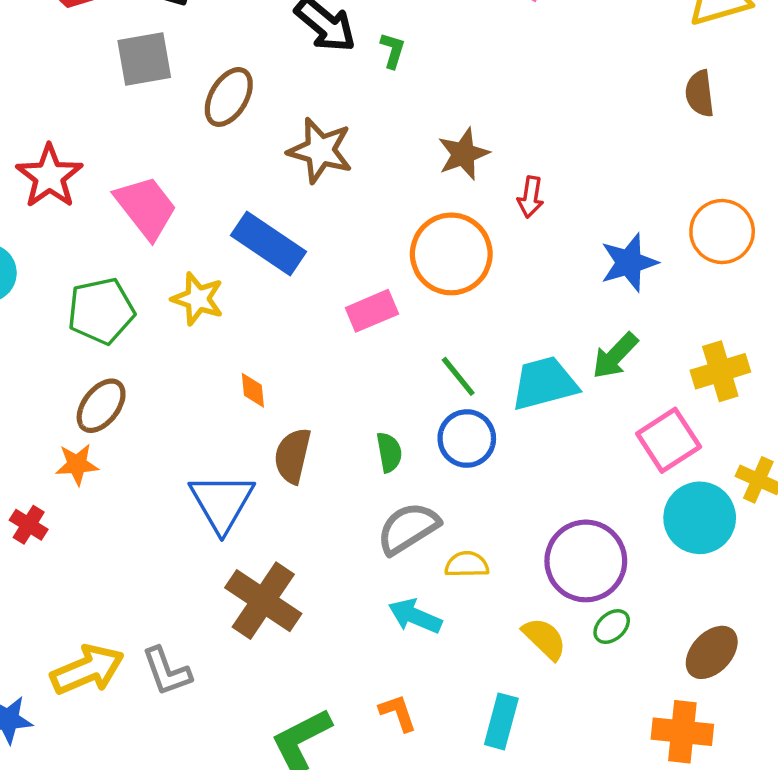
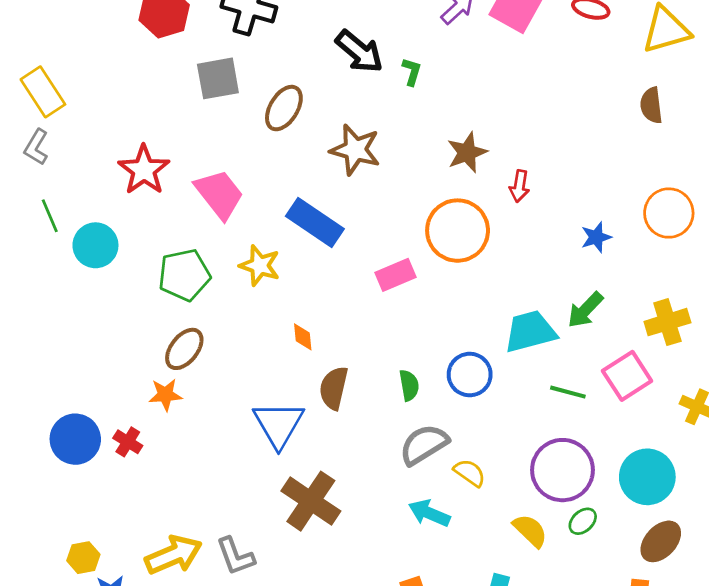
blue star: (629, 263) -> (596, 237), size x0.7
green line: (458, 376) -> (568, 392), moved, turned -36
cyan circle: (700, 518) -> (647, 477), moved
yellow semicircle: (467, 564) -> (470, 473), turned 36

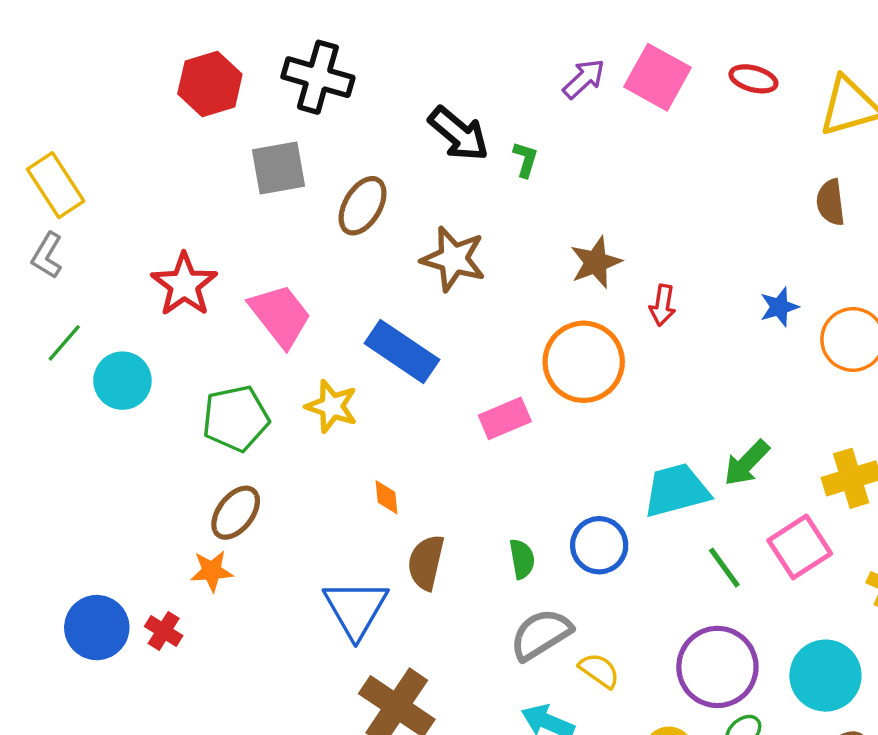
green line: (50, 216) -> (64, 343), turned 64
blue star: (596, 237) -> (779, 307), moved
green line: (568, 392) -> (724, 568), turned 39

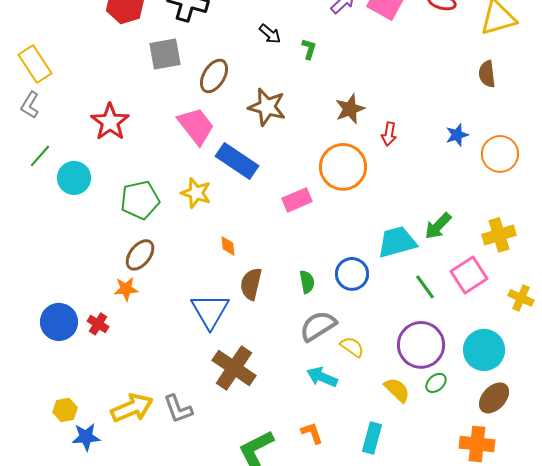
black arrow: (459, 134) -> (270, 34), size x0.6
pink trapezoid: (280, 315) -> (196, 126), moved

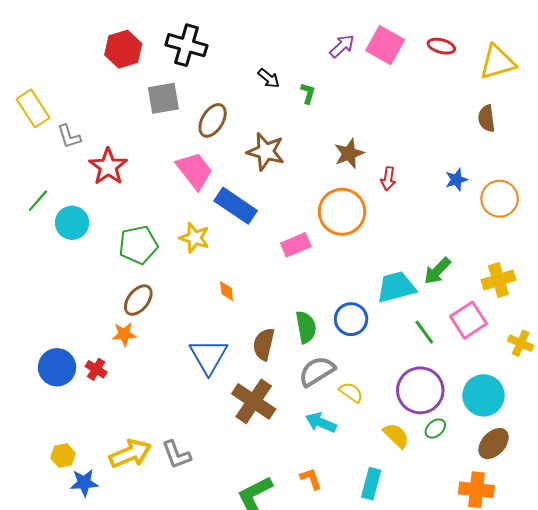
gray L-shape: (30, 105) -> (69, 136), moved, turned -48
green semicircle: (307, 282) -> (306, 327), size x1.4
brown semicircle: (251, 284) -> (264, 344), moved
brown cross: (234, 368) -> (254, 401), moved

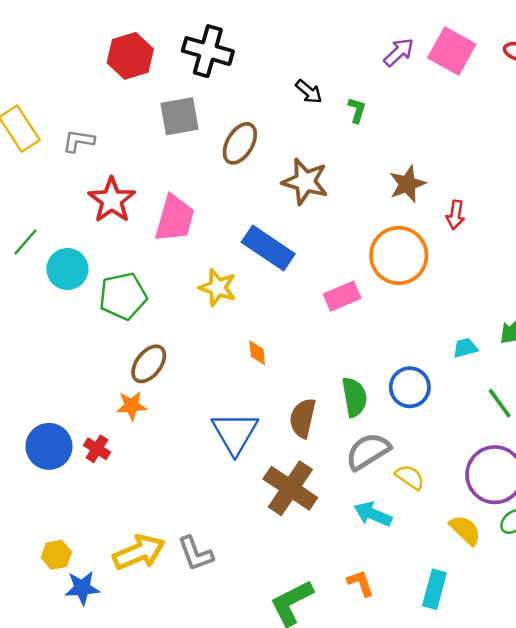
gray L-shape: (69, 136) -> (79, 141), moved, turned 116
pink trapezoid: (194, 171) -> (175, 219), moved, turned 54
green pentagon: (138, 245) -> (123, 296), moved
cyan trapezoid: (396, 287) -> (465, 348), size x0.5

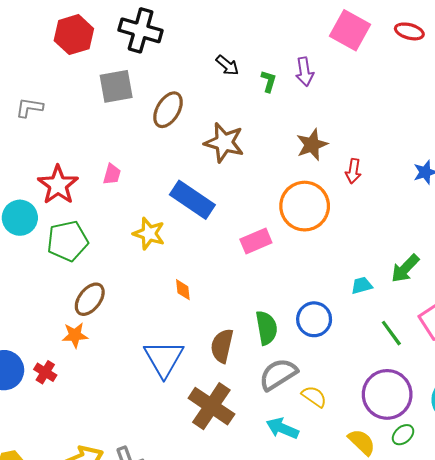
purple arrow: (399, 52) -> (305, 72), moved, turned 124
red star: (112, 200) -> (58, 185), moved
pink trapezoid: (175, 219) -> (112, 174), size x0.5

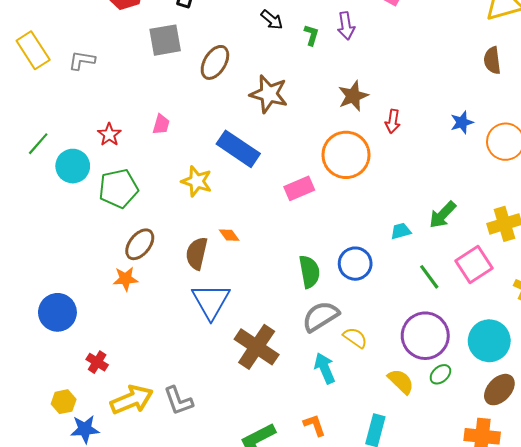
red star: (58, 185) -> (109, 135), size x0.6
orange diamond: (183, 290) -> (229, 235), turned -30
brown semicircle: (222, 346) -> (197, 253), moved
red cross: (45, 372) -> (97, 362), moved
cyan arrow: (282, 428) -> (325, 368), turned 44

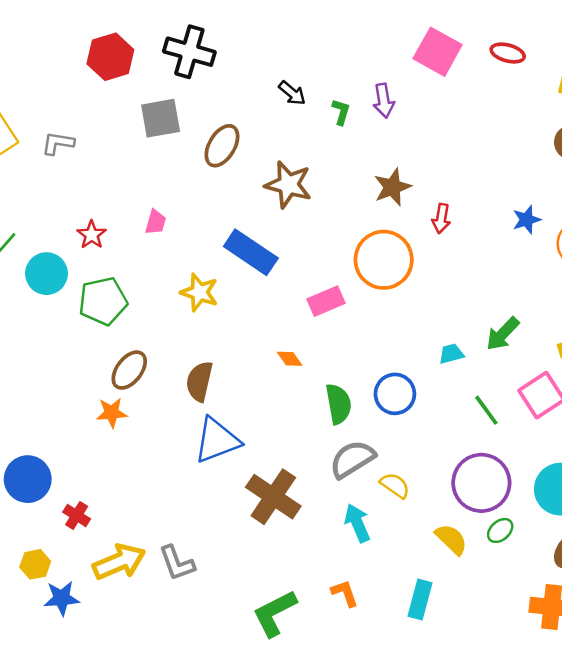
orange diamond: (229, 235) -> (290, 359), moved
blue triangle: (211, 301) -> (217, 440), turned 39
blue circle: (57, 312) -> (28, 479), moved

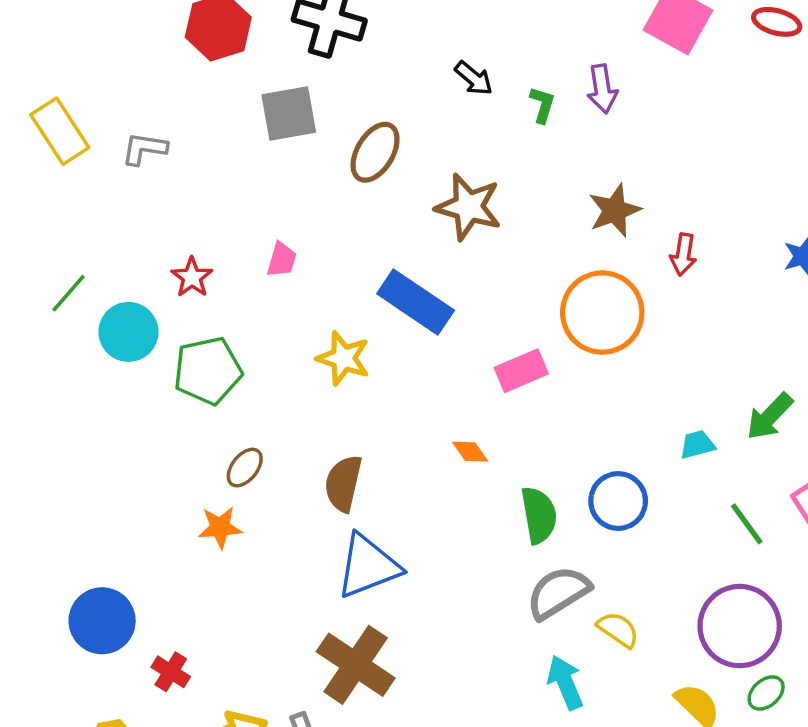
brown ellipse: (129, 370) -> (245, 468), size x0.7
brown cross: (273, 497) -> (356, 665), moved

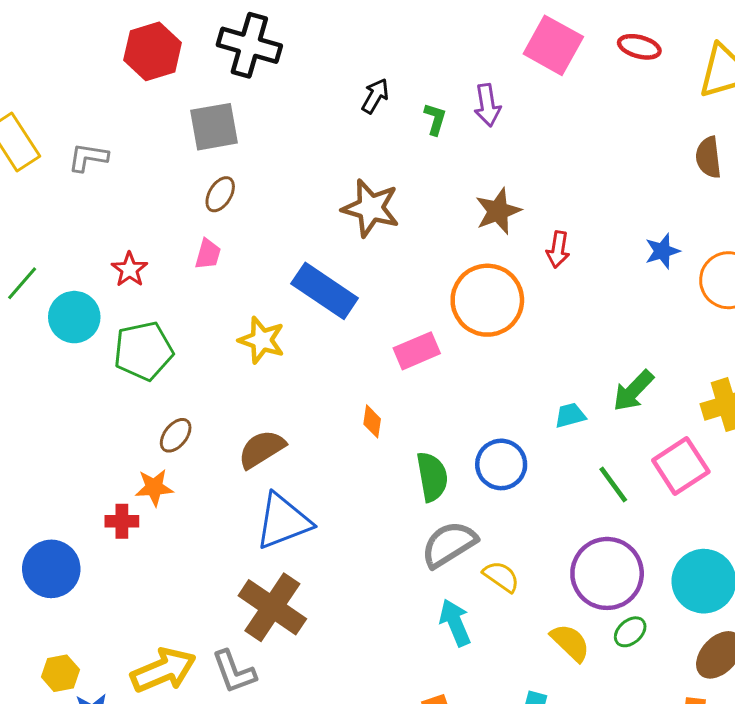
black arrow: (474, 78) -> (375, 96), turned -100
brown ellipse: (375, 152) -> (220, 194), moved, size x0.7
orange diamond: (470, 452) -> (372, 421), turned 44
brown semicircle: (343, 483) -> (262, 449), turned 45
red cross: (171, 672) -> (122, 521), moved, turned -32

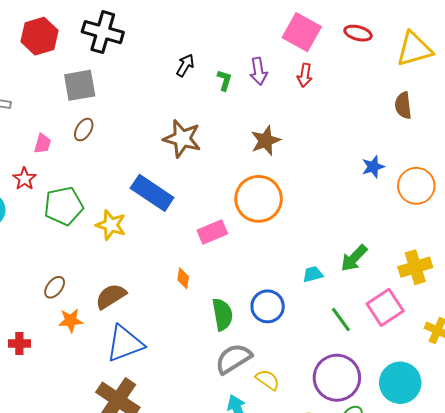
red arrow: (558, 249) -> (305, 75), moved
pink trapezoid: (208, 254) -> (43, 144), moved
green pentagon: (143, 351) -> (64, 206), moved
orange star: (154, 487) -> (71, 320), moved

